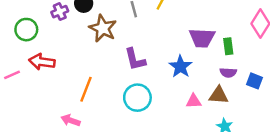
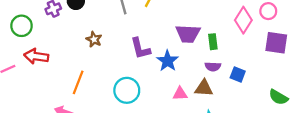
brown star: (103, 28) -> (94, 39), moved, size x0.6
purple L-shape: (135, 59) -> (140, 48), moved

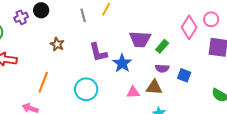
green rectangle: (213, 42) -> (162, 46), turned 48

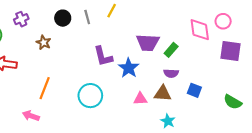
black circle: (41, 10) -> (63, 18), moved
pink diamond: (189, 27) -> (200, 30), turned -40
brown star: (57, 44) -> (44, 42), moved
blue square: (184, 75) -> (194, 90), moved

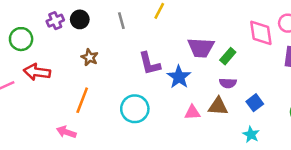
gray line: (87, 17) -> (121, 21), moved
black circle: (63, 18) -> (80, 19), moved
brown star: (44, 42) -> (90, 57), moved
blue square: (194, 90) -> (255, 103), turned 32
cyan star: (168, 121) -> (251, 134), moved

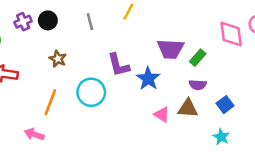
cyan circle: (135, 109) -> (91, 92), moved
pink triangle: (192, 112) -> (162, 115), turned 35

